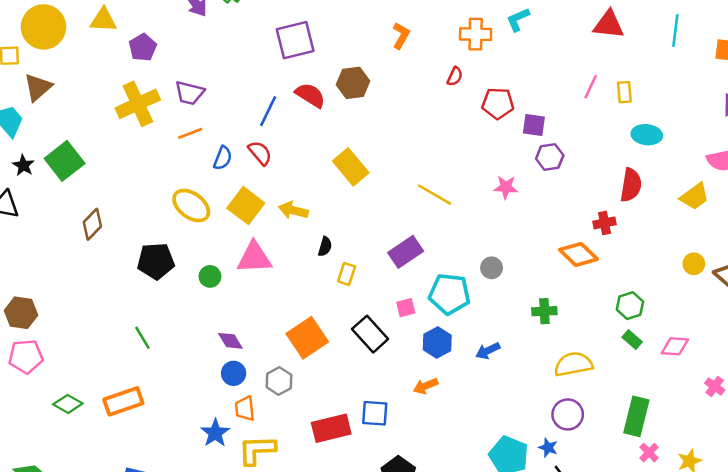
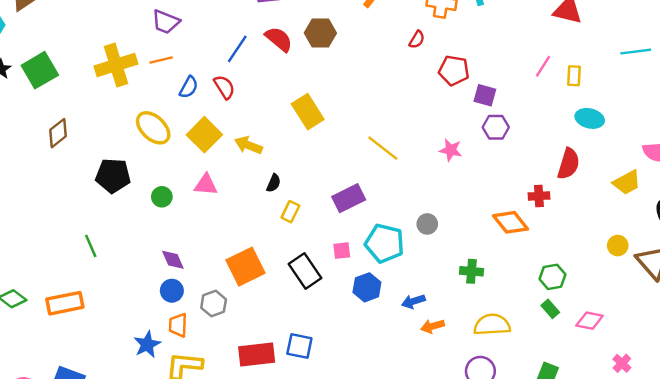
cyan line: (675, 31) -> (636, 52), moved, turned 68
yellow cross: (138, 104) -> (116, 65), moved
pink triangle: (254, 258) -> (206, 185), size x0.7
orange arrow: (426, 386) -> (433, 326), moved

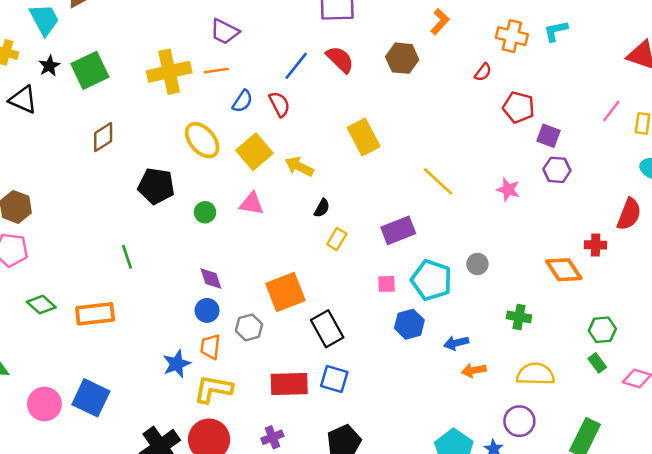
brown hexagon: (320, 33) -> (402, 58), moved
black rectangle: (305, 271) -> (327, 329), moved

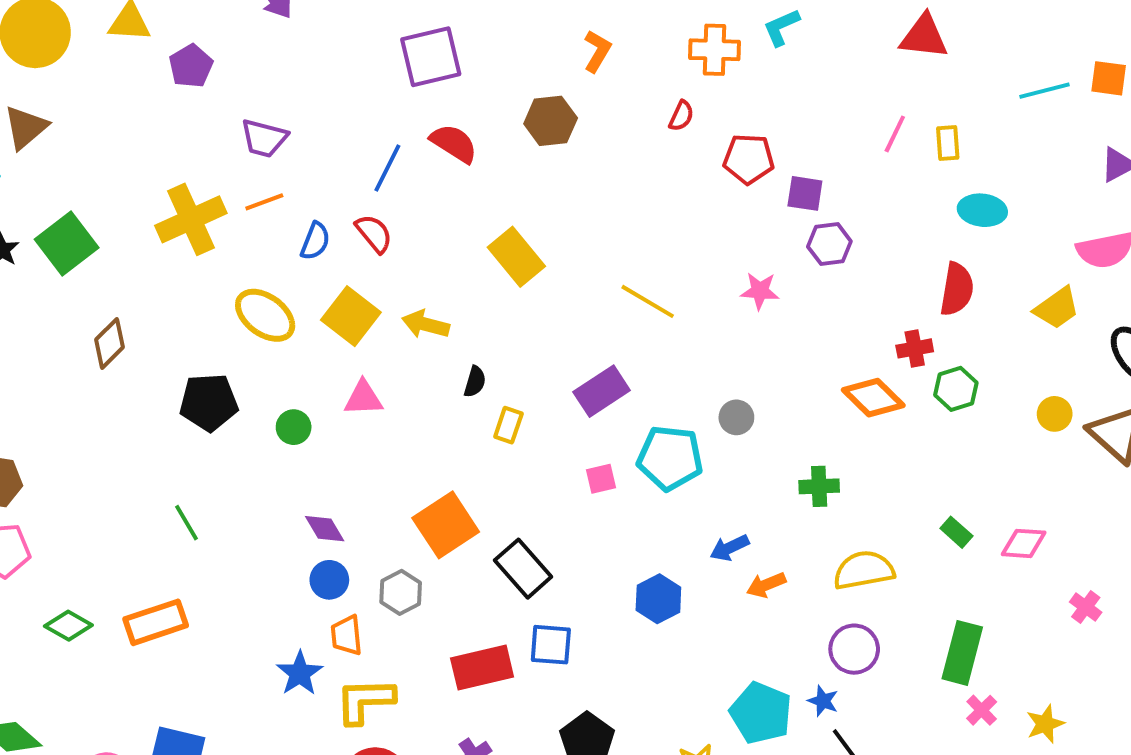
blue hexagon: (409, 324) -> (658, 599), moved
green hexagon: (602, 330) -> (956, 389), moved

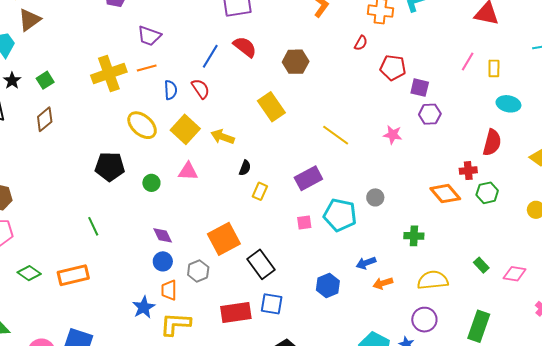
brown hexagon: (551, 121) -> (296, 62), moved
blue semicircle: (315, 241) -> (171, 90), turned -30
green square: (67, 243) -> (45, 80), size x0.6
brown diamond: (109, 343) -> (45, 119), moved

